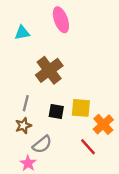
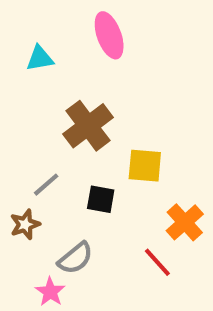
gray line: (26, 103) -> (46, 185), turned 35
yellow square: (81, 108) -> (145, 166), moved
brown star: (23, 126) -> (25, 224), moved

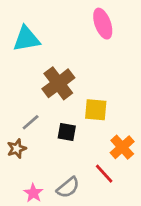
pink ellipse: (109, 35) -> (103, 24), moved
cyan triangle: (40, 58) -> (26, 39), size x1.5
gray semicircle: (75, 258) -> (68, 187), moved

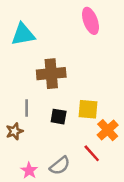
brown cross: (58, 83) -> (51, 74), turned 32
yellow square: (96, 110) -> (88, 109), moved
gray line: (31, 122) -> (27, 108), turned -49

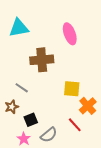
pink ellipse: (90, 21) -> (70, 34), moved
gray line: (27, 108) -> (22, 88), turned -56
black square: (59, 117) -> (31, 120), moved, turned -32

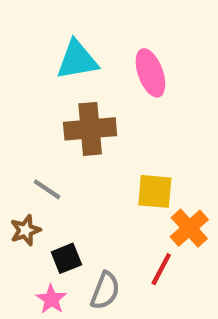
cyan triangle: (19, 28) -> (77, 60), moved
red line: (75, 125) -> (161, 269), turned 70
gray semicircle: (49, 135) -> (105, 291), turned -30

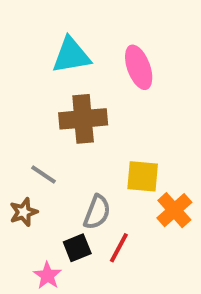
black square: (66, 258) -> (77, 248), moved
red line: (161, 269) -> (119, 248), moved
gray semicircle: (105, 291) -> (97, 212), moved

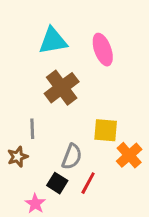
brown cross: (83, 119) -> (62, 88), turned -32
gray line: (43, 174) -> (32, 129), turned 54
black square: (77, 248) -> (57, 183), turned -36

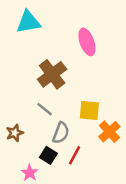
cyan triangle: (53, 41) -> (28, 22), moved
gray line: (32, 129) -> (45, 109), moved, turned -49

